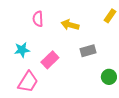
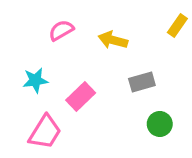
pink semicircle: (38, 19) -> (61, 30), turned 63
green circle: (109, 77) -> (160, 124), moved

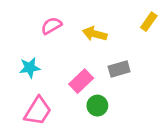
pink rectangle: (81, 97) -> (81, 81), moved
green circle: (160, 124) -> (97, 106), moved

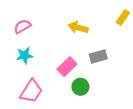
pink semicircle: (51, 26) -> (22, 26), moved

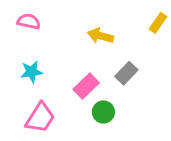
pink semicircle: (22, 26) -> (29, 21), moved, turned 42
gray rectangle: (98, 57) -> (126, 73), turned -30

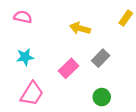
green circle: (103, 112) -> (102, 97), moved

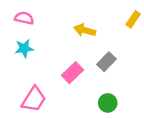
cyan star: (25, 57) -> (24, 48), moved

